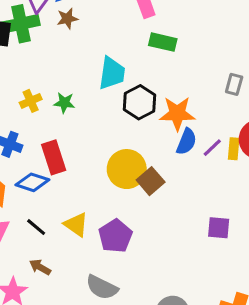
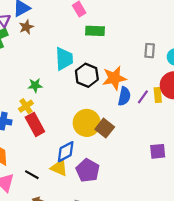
yellow cross: (31, 101) -> (26, 106), moved
blue diamond: (32, 182) -> (66, 152), moved, turned -35

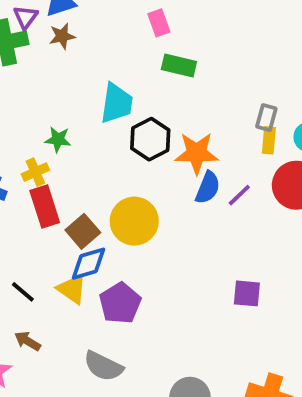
yellow rectangle: (158, 95) -> (269, 140), moved
brown square: (105, 128) -> (83, 231), moved

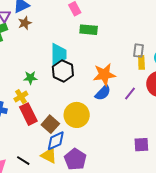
black hexagon: (150, 139) -> (63, 71), moved
blue semicircle: (208, 188) -> (103, 93), moved, turned 30

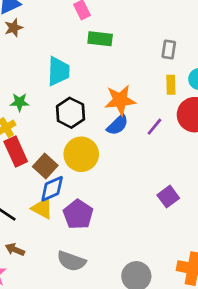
gray rectangle: (138, 51) -> (169, 50), moved
black hexagon: (63, 71) -> (71, 113), moved
purple square: (141, 145) -> (168, 197), turned -35

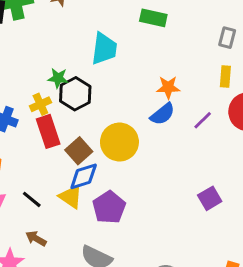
orange star: (120, 100) -> (168, 87), size x0.7
black hexagon: (71, 113) -> (75, 94), moved

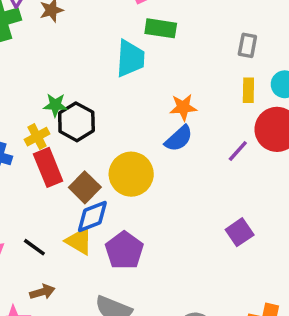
cyan trapezoid: (104, 49) -> (130, 58), moved
purple line: (203, 120) -> (238, 151), moved
brown arrow: (36, 239) -> (42, 292), turned 138

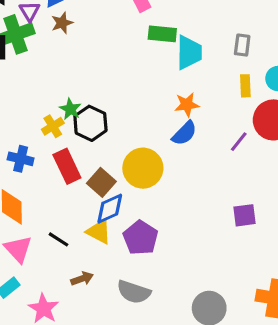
cyan trapezoid: (130, 58) -> (189, 52), moved
green star: (55, 105) -> (70, 109), turned 30
yellow cross: (37, 137) -> (53, 126), moved
purple square: (240, 232) -> (245, 215), turned 30
brown arrow: (42, 292) -> (82, 279), moved

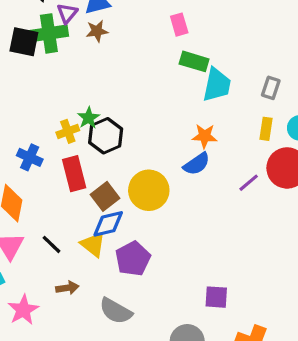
purple square: (245, 215) -> (216, 297), moved

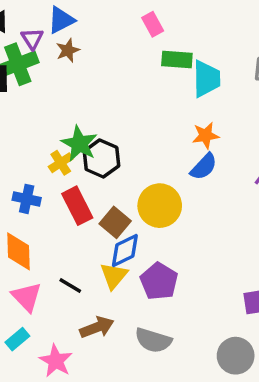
green star: (89, 118) -> (79, 144), size x1.5
yellow triangle: (93, 244) -> (114, 276), turned 44
brown arrow: (67, 288) -> (97, 327), size x1.4

